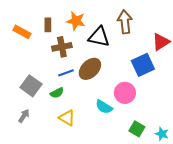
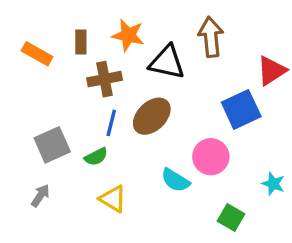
blue line: (66, 73) -> (111, 123), turned -56
gray square: (31, 86) -> (52, 145), turned 30
cyan star: (162, 134) -> (273, 184), moved

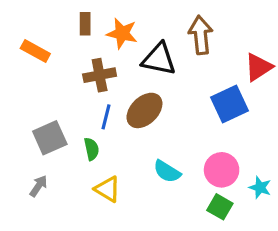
brown rectangle: (81, 42) -> (85, 24), moved
green semicircle: (96, 157) -> (92, 149), turned -75
pink circle: (211, 157) -> (222, 170), moved
cyan star: (273, 184) -> (260, 188), moved

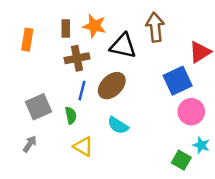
brown rectangle: (85, 24) -> (66, 28), moved
orange rectangle: (35, 51) -> (27, 40), turned 70
pink circle: (222, 170) -> (191, 112), moved
cyan semicircle: (167, 171) -> (118, 125), moved
green square: (220, 207) -> (181, 160), moved

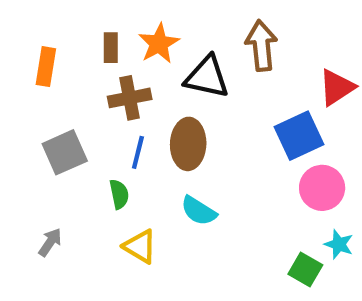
orange star: (94, 26) -> (159, 43), turned 30
brown ellipse: (112, 86) -> (188, 144), turned -44
gray square: (38, 107) -> (65, 152), moved

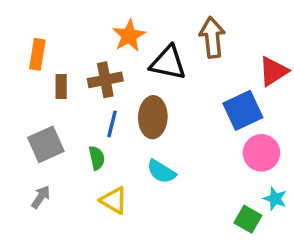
brown rectangle: (111, 48) -> (61, 87), moved
gray square: (65, 152) -> (46, 144), moved

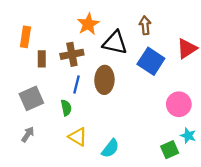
brown arrow: (212, 37) -> (145, 25), size x0.7
blue square: (243, 110) -> (151, 61), moved, turned -32
cyan semicircle: (161, 172) -> (110, 148), moved, turned -84
green square: (248, 219) -> (170, 150), turned 36

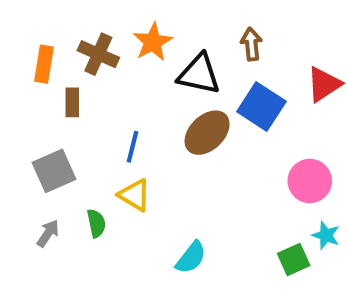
brown cross: (72, 54) -> (98, 54), moved, turned 35
brown ellipse: (104, 80) -> (207, 133), moved, turned 44
green semicircle: (66, 108) -> (96, 223), moved
yellow triangle: (78, 137) -> (135, 195), moved

